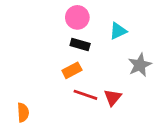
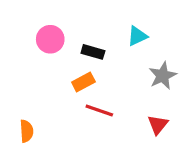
pink circle: (77, 17) -> (50, 39), moved
red triangle: (113, 97) -> (158, 125), moved

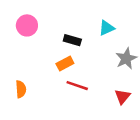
pink circle: (50, 39) -> (27, 25), moved
orange semicircle: (26, 131) -> (21, 89), moved

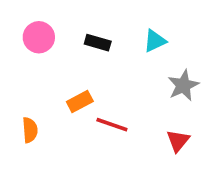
black rectangle: (72, 40) -> (98, 43), moved
orange rectangle: (65, 63) -> (80, 101), moved

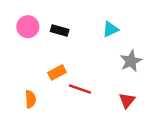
black rectangle: (98, 43) -> (60, 31), moved
orange semicircle: (30, 130) -> (30, 99), moved

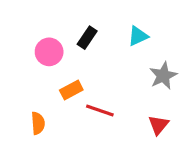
pink circle: (28, 27) -> (49, 52), moved
black rectangle: (60, 31) -> (87, 38), moved, turned -72

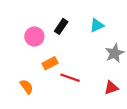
orange semicircle: (38, 123) -> (27, 87), turned -32
red triangle: (158, 125) -> (111, 88), turned 32

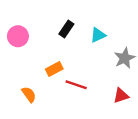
cyan triangle: (97, 25) -> (98, 35), moved
pink circle: (34, 36) -> (18, 36), moved

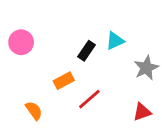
black rectangle: (66, 29) -> (87, 51), moved
red line: (76, 85) -> (89, 99), turned -60

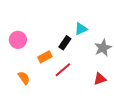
pink circle: (21, 42) -> (18, 40), moved
black rectangle: (87, 51) -> (65, 43), moved

